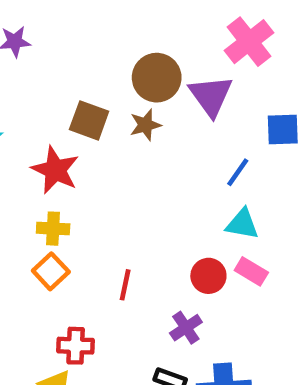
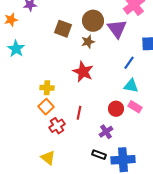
brown square: (89, 120) -> (63, 29), moved
red star: (55, 170) -> (83, 72), moved
red cross: (76, 346) -> (57, 126), moved, turned -35

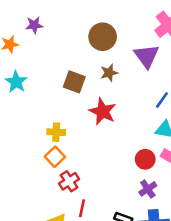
brown circle: (93, 21) -> (103, 37), moved
brown square: (63, 29) -> (74, 82), moved
red line: (79, 113) -> (82, 208), moved
purple cross: (106, 132) -> (148, 189), moved

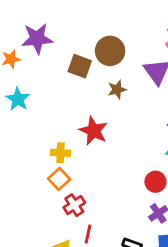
purple star: (34, 25) -> (37, 39), size x1.6
brown square: (74, 82) -> (80, 66), moved
red star: (103, 112) -> (94, 131), moved

